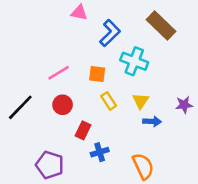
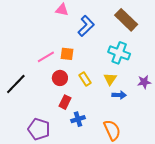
cyan cross: (134, 61) -> (119, 53), moved
orange square: (97, 74) -> (67, 54), moved
red circle: (63, 105) -> (60, 78), moved

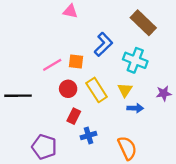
blue L-shape: (86, 26) -> (103, 44), moved
yellow rectangle: (85, 79) -> (97, 90), size x1.5
black line: (16, 84) -> (18, 96), turned 45

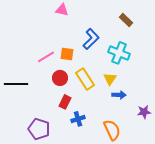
brown rectangle: (143, 23) -> (126, 20), size x0.6
purple star: (164, 93) -> (144, 112), moved

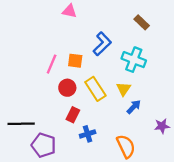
pink line: (46, 57) -> (52, 64), turned -36
black line: (16, 84) -> (21, 124), moved
blue arrow: (119, 95) -> (134, 107), turned -48

